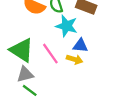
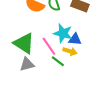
cyan star: (67, 26) -> (63, 33), moved
green line: (30, 90) -> (58, 61), moved

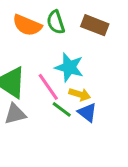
blue triangle: (75, 39) -> (87, 112), moved, turned 32

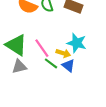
cyan star: (69, 67) -> (77, 43), moved

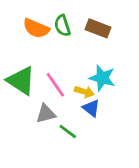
green line: (51, 63) -> (68, 132), moved
gray triangle: (19, 66) -> (46, 114), moved

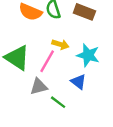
pink line: (55, 85) -> (47, 61), turned 65
yellow arrow: (84, 92) -> (60, 44), moved

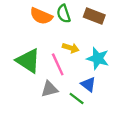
pink line: (47, 61) -> (58, 64), turned -55
green line: (58, 102) -> (77, 98), moved

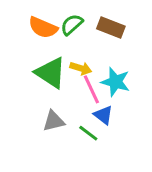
green semicircle: (64, 14) -> (72, 24), turned 66
green triangle: (28, 61) -> (51, 73), moved
pink line: (58, 64) -> (91, 89), moved

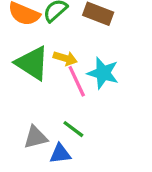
blue triangle: (103, 115) -> (60, 154), moved, turned -45
gray triangle: (54, 121) -> (36, 137), moved

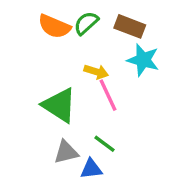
green triangle: (32, 63) -> (59, 105), moved
cyan star: (103, 73) -> (143, 60), moved

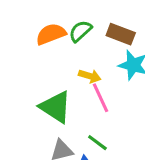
orange semicircle: (54, 26) -> (51, 34), turned 136

